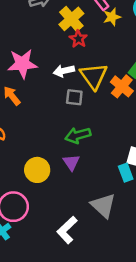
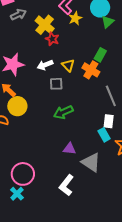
yellow triangle: (94, 76) -> (68, 65), size x0.6
purple triangle: (71, 162) -> (69, 149), moved, turned -40
yellow circle: (37, 170) -> (17, 106), moved

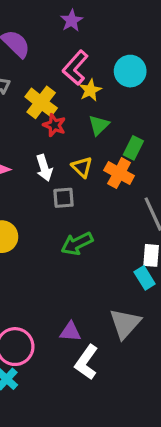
green triangle: (108, 22) -> (99, 125), moved
white arrow: (45, 65) -> (44, 168), turned -84
purple triangle: (69, 149) -> (70, 332), moved
gray triangle: (91, 162) -> (125, 324), turned 40

